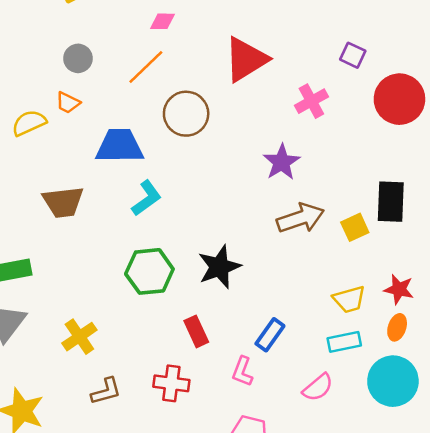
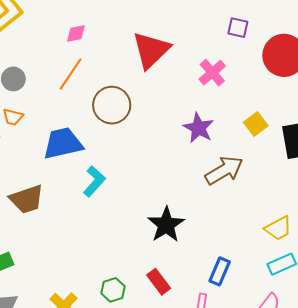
yellow square: (355, 227) -> (256, 124), moved
green hexagon: (149, 271) -> (113, 290), moved, size x0.6

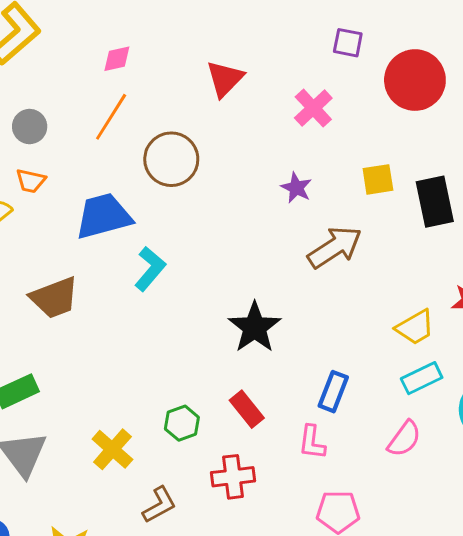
red triangle: (151, 50) -> (225, 79), size x0.7
yellow square: (256, 124) -> (378, 179), turned 30
purple star: (199, 128) -> (296, 188), size x0.7

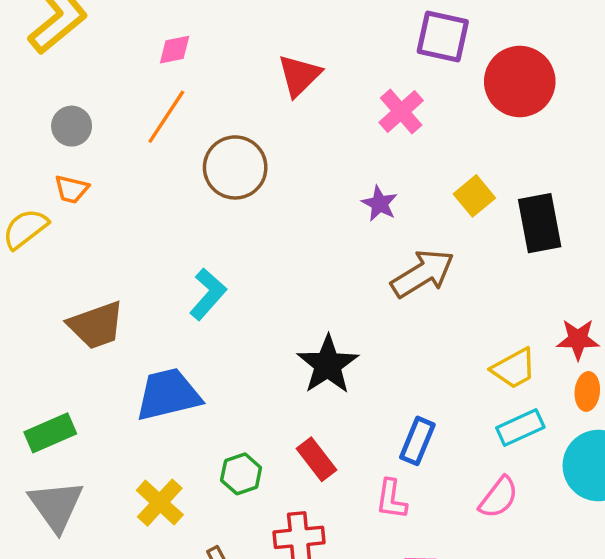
purple square: (348, 43) -> (443, 37), size x1.5
yellow square: (378, 179) -> (474, 196), turned -32
blue trapezoid: (103, 216) -> (168, 394), moved

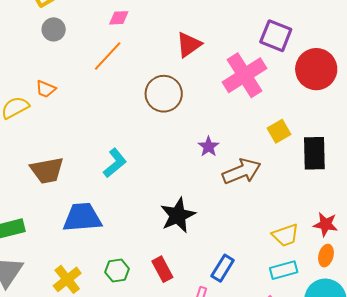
pink cross: (401, 112) -> (244, 75), size x1.6
gray circle: (72, 126) -> (54, 29), moved
brown circle: (235, 167) -> (164, 94), moved
purple star: (380, 204) -> (209, 147), moved

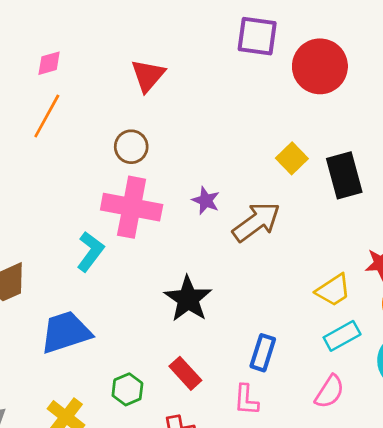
pink cross: (244, 75) -> (132, 207), moved, turned -33
brown circle: (164, 94) -> (131, 147), size x0.7

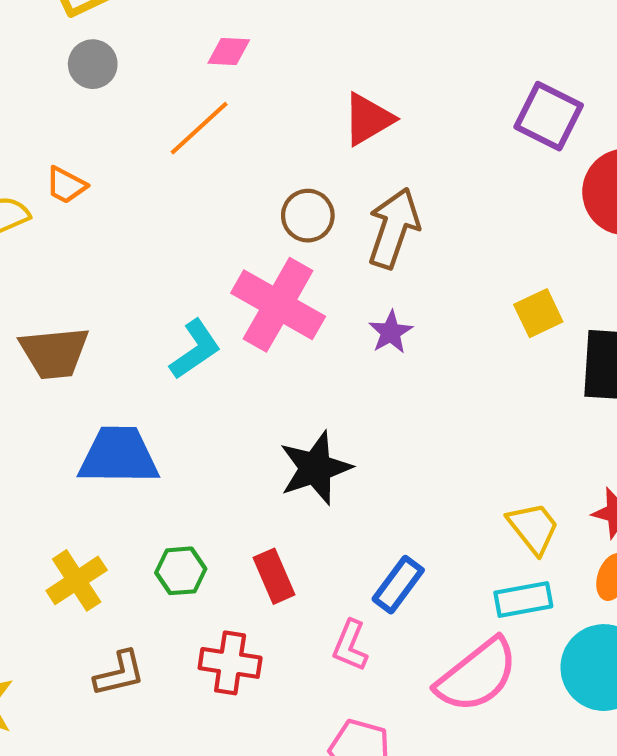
brown arrow: (256, 222) -> (394, 228), moved, turned -54
yellow trapezoid: (333, 290) -> (533, 528), turned -114
pink semicircle: (330, 392) -> (477, 675), size x1.6

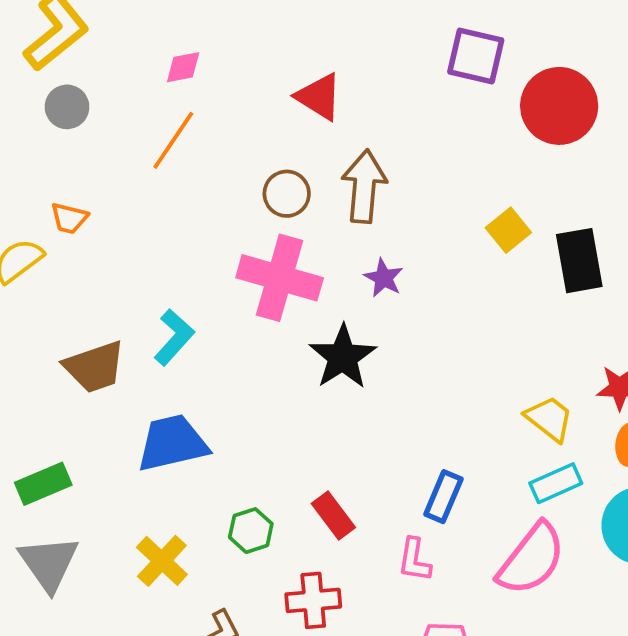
red triangle: (368, 119) -> (319, 97), turned -44
cyan L-shape: (195, 349) -> (174, 337), moved
black star: (315, 468) -> (343, 357), moved

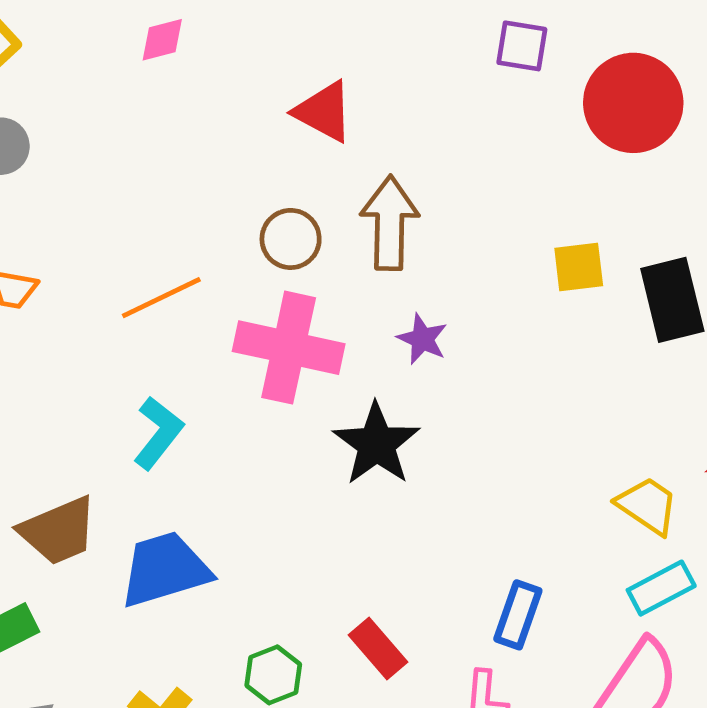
purple square: (476, 56) -> (522, 46), size x0.7
pink diamond: (183, 67) -> (162, 40), moved
orange line: (173, 140) -> (161, 298), moved, turned 34
yellow square: (508, 230) -> (579, 267), turned 36
brown trapezoid: (94, 367) -> (58, 531), moved

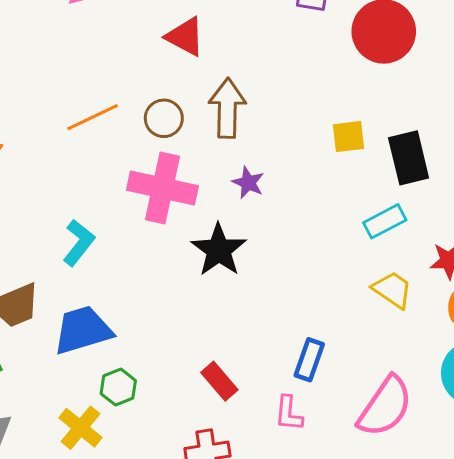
orange line: (161, 298) -> (93, 117), moved
cyan rectangle: (661, 588) -> (385, 221), moved
green hexagon: (273, 675) -> (118, 387), moved

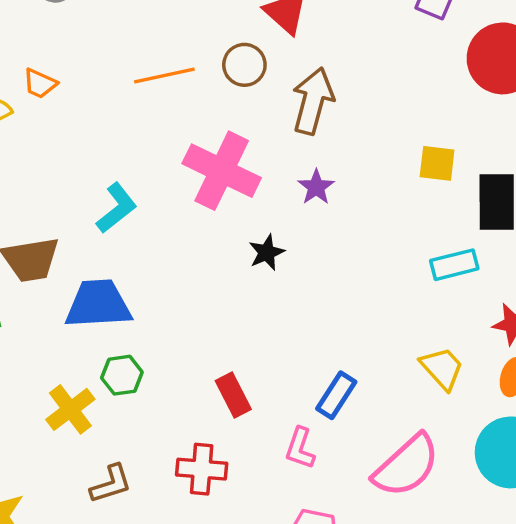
brown circle: (164, 118) -> (244, 65), moved
black star: (219, 250) -> (267, 253), size x0.6
yellow trapezoid: (392, 290) -> (442, 368), moved

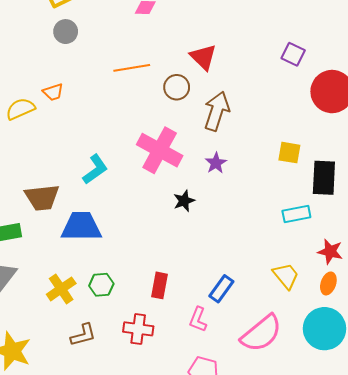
orange line: (164, 76) -> (132, 68), moved
orange trapezoid: (40, 84) -> (53, 92), turned -45
green hexagon: (122, 375) -> (101, 285), moved
red rectangle: (233, 395) -> (160, 285), turned 35

